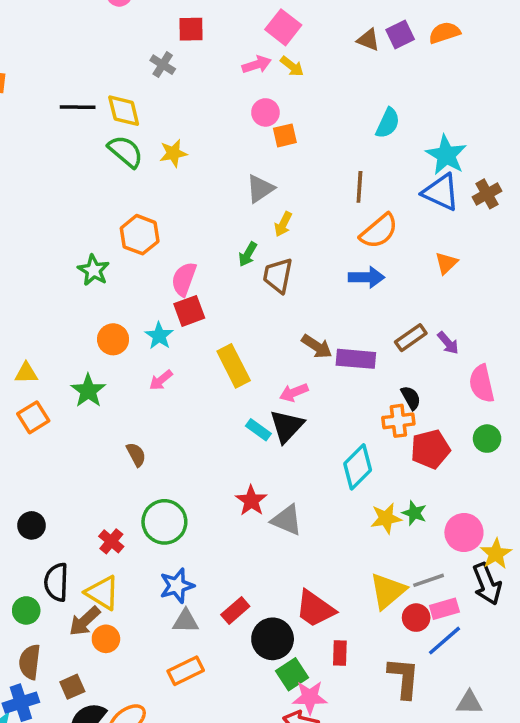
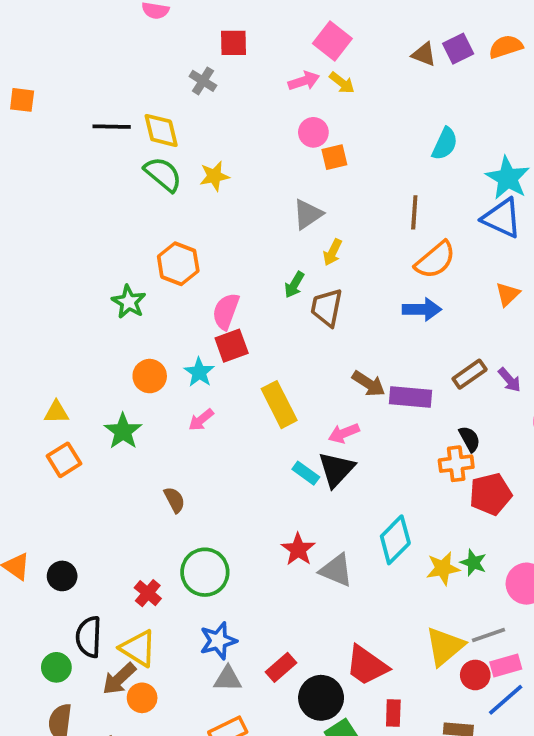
cyan diamond: (358, 467) -> (395, 540), moved

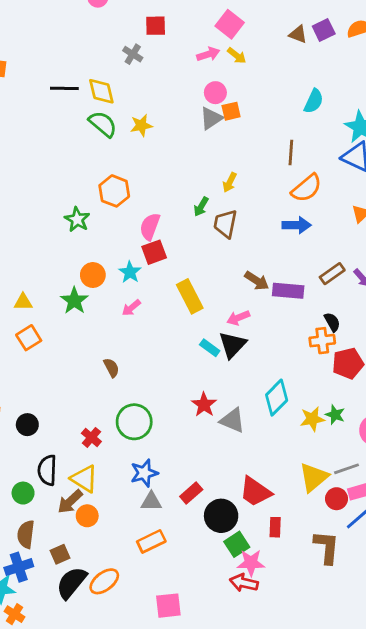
gray triangle: (308, 214) -> (211, 118), moved
green star: (123, 431) -> (74, 301), moved

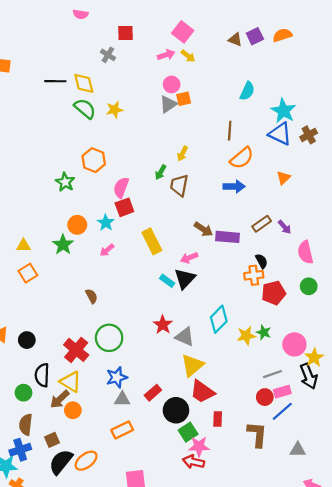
red cross: (91, 437) -> (76, 350), size x1.6
yellow triangle: (314, 477) -> (192, 365), moved

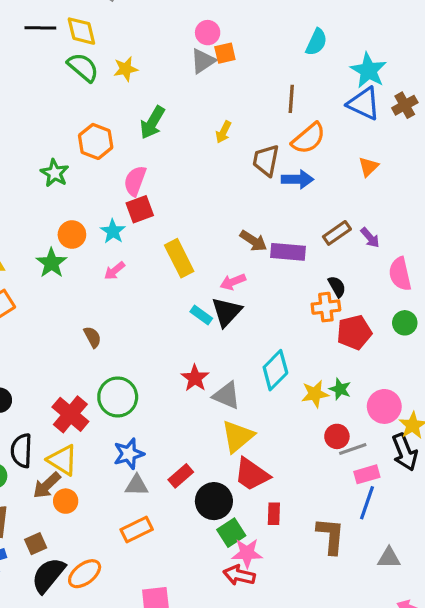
green arrow: (161, 172) -> (152, 123), moved, size x1.5
brown trapezoid: (179, 185) -> (266, 160), moved
red circle: (265, 397) -> (337, 436), moved
blue line: (282, 411) -> (367, 503), turned -30

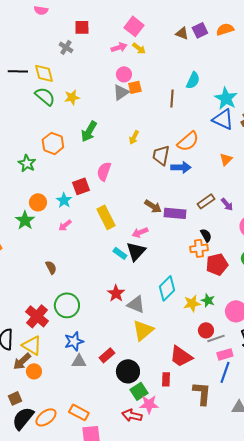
brown line: (291, 99) -> (172, 98), moved
pink semicircle: (135, 181) -> (104, 171), moved
red trapezoid: (252, 474) -> (181, 356), moved
orange rectangle: (137, 529) -> (79, 412), moved, turned 54
red arrow: (239, 575) -> (132, 415), moved

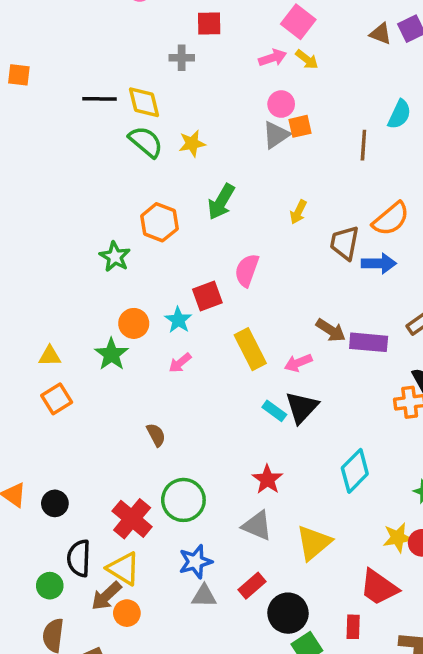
gray cross: (66, 47) -> (182, 58), turned -32
pink arrow: (140, 232) -> (298, 363), moved
yellow star: (192, 303) -> (398, 538), moved
gray triangle: (136, 304) -> (257, 526), moved

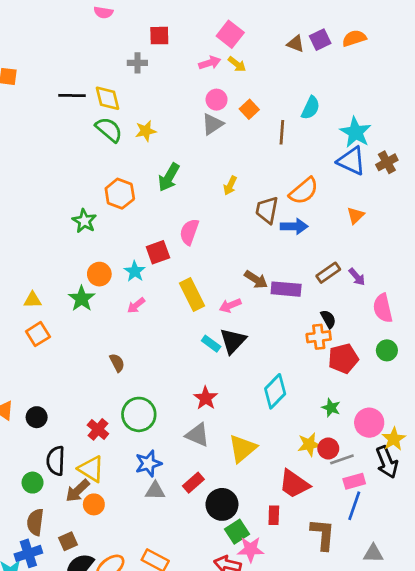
orange square: (300, 126) -> (249, 109), moved, turned -30
red cross: (132, 519) -> (98, 429), size x0.7

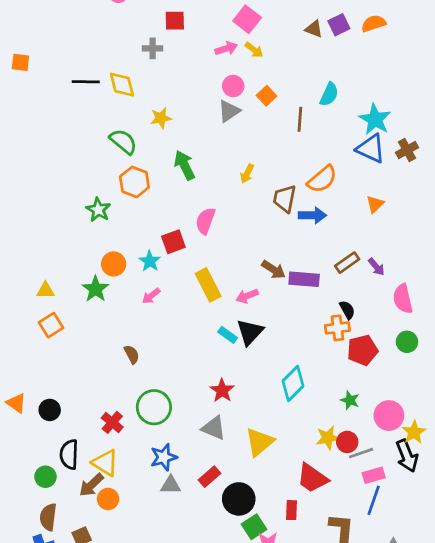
green semicircle: (109, 130) -> (123, 142), moved
green arrow: (169, 177) -> (185, 165), turned 124

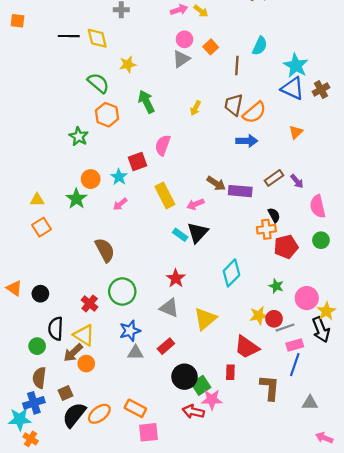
brown trapezoid: (285, 199) -> (234, 105), moved
brown semicircle: (132, 354) -> (105, 250), size x1.6
black circle: (239, 499) -> (184, 377), moved

